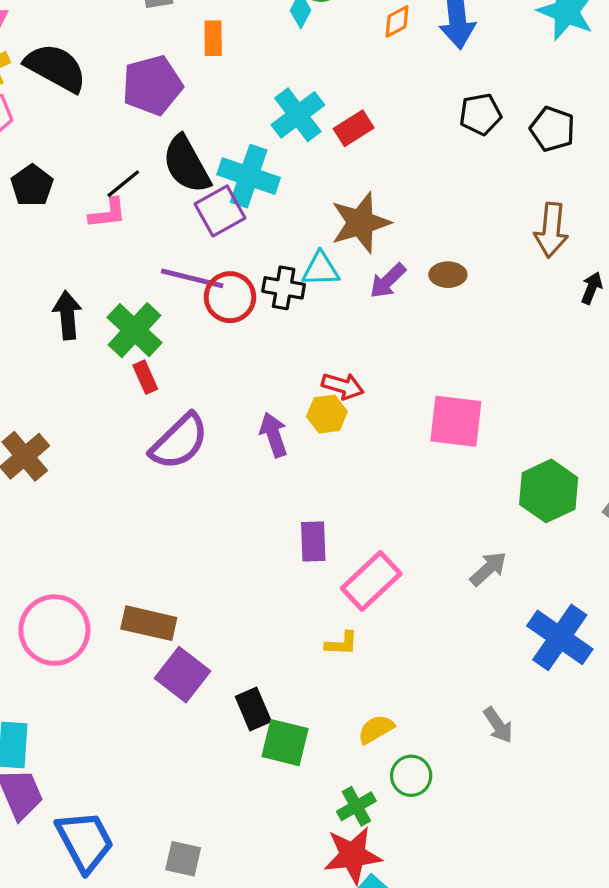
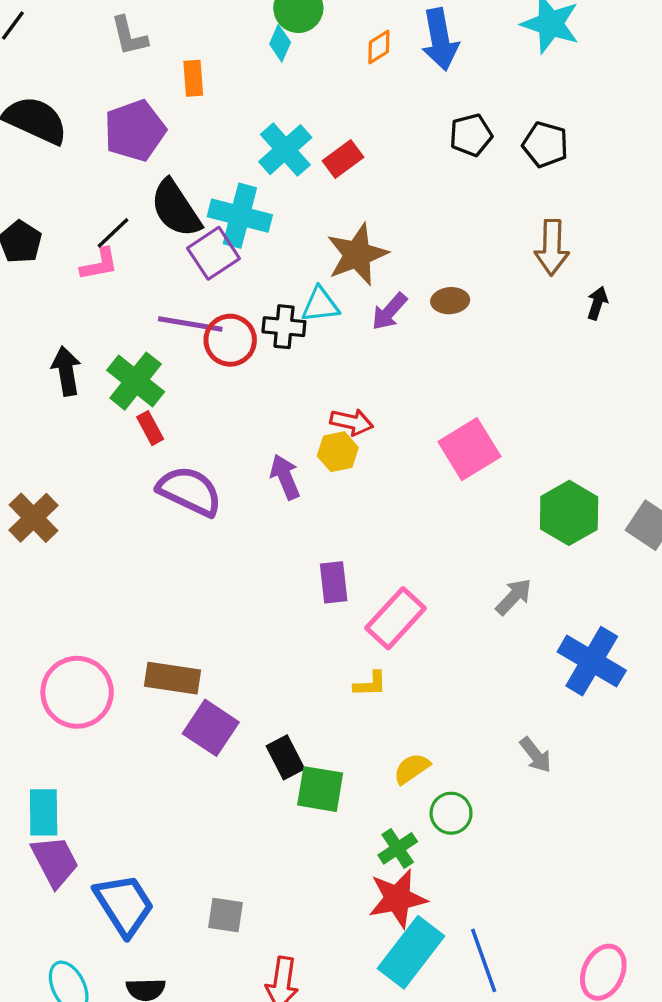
pink square: (456, 421) -> (469, 449), turned -34
purple semicircle: (179, 442) -> (190, 491), turned -106

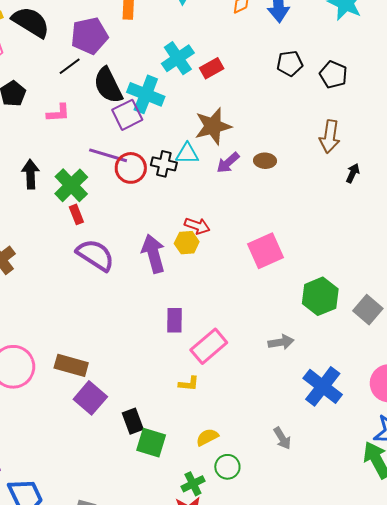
black line: (113, 233) -> (70, 66), moved
purple arrow: (285, 477) -> (153, 254), size x1.4
gray arrow: (514, 597) -> (281, 342), turned 30

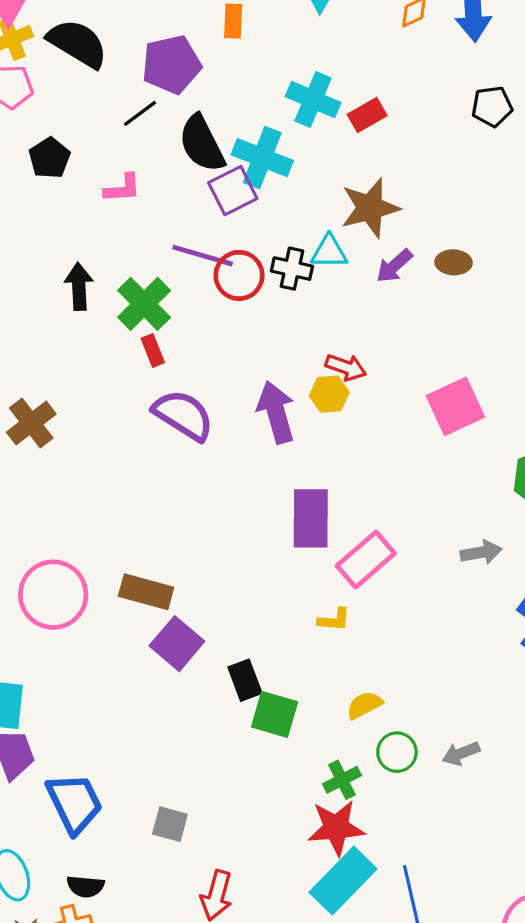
cyan cross: (178, 58) -> (313, 99), turned -32
purple rectangle: (175, 320) -> (311, 518), size x1.5
gray arrow: (282, 438) -> (461, 753), moved, turned 100

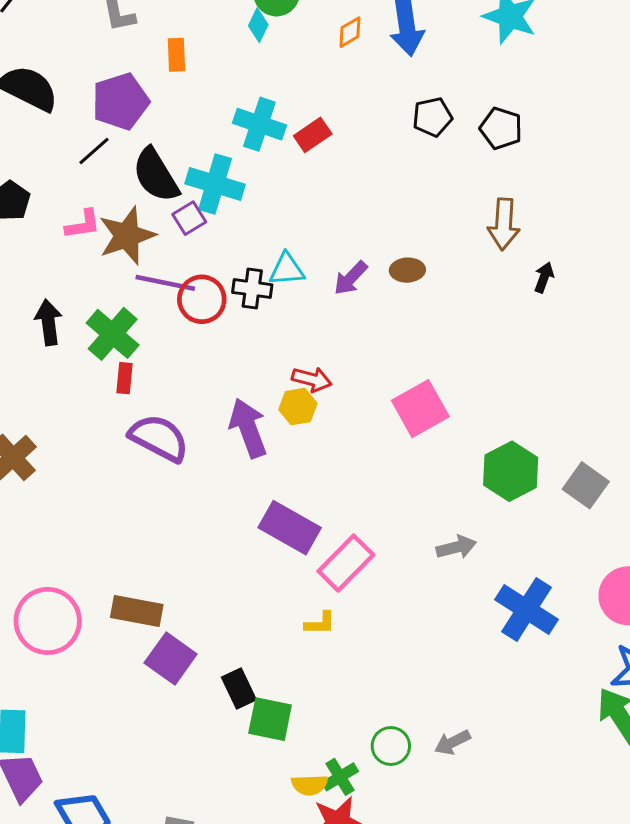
purple square: (233, 191) -> (189, 218), size x0.7
brown star: (370, 208) -> (127, 236), moved
red rectangle: (153, 350) -> (125, 378), turned 32
purple rectangle: (311, 518) -> (290, 528), turned -56
yellow semicircle: (364, 705) -> (310, 785), moved, turned -150

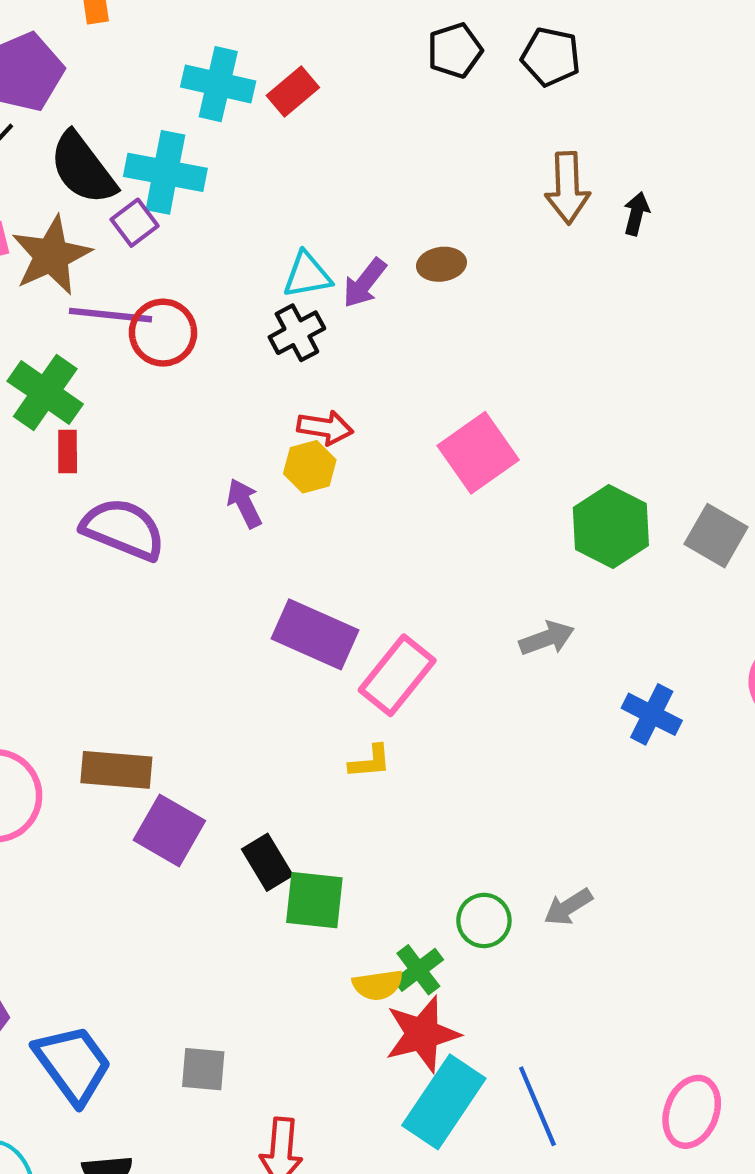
cyan triangle: (287, 269) -> (307, 275), moved
black arrow: (544, 277) -> (636, 214), moved
black cross: (252, 289) -> (297, 333), moved, turned -30
purple arrow: (248, 428) -> (244, 503), size x0.6
blue cross: (527, 610) -> (652, 714), size x0.7

